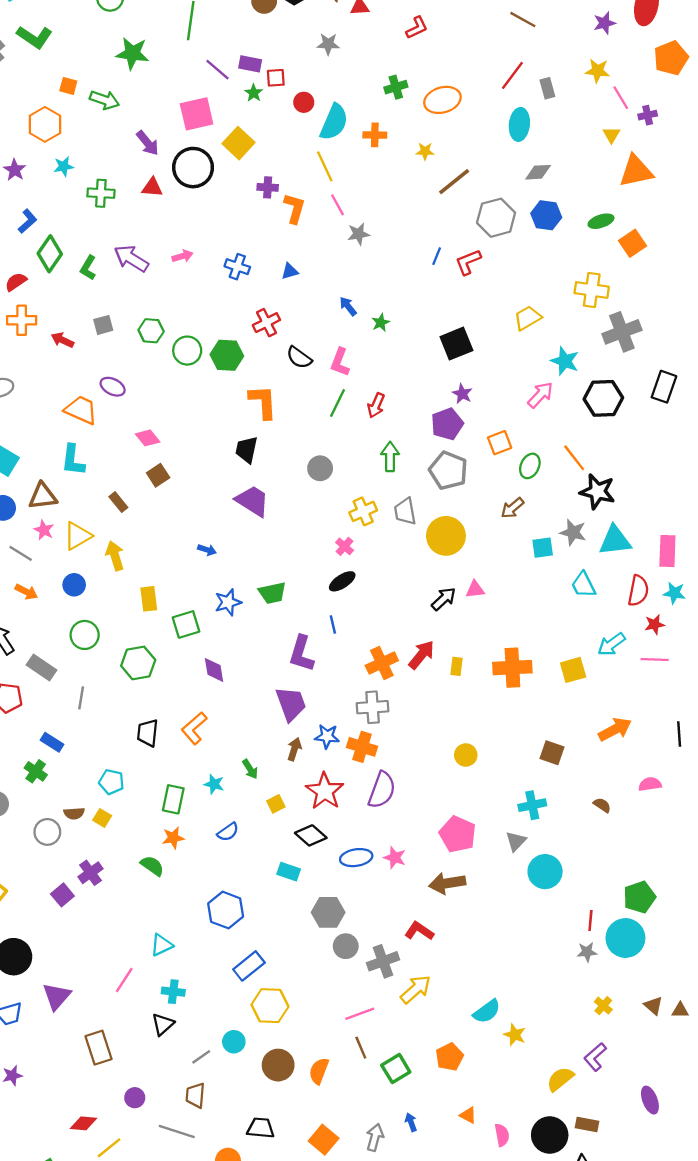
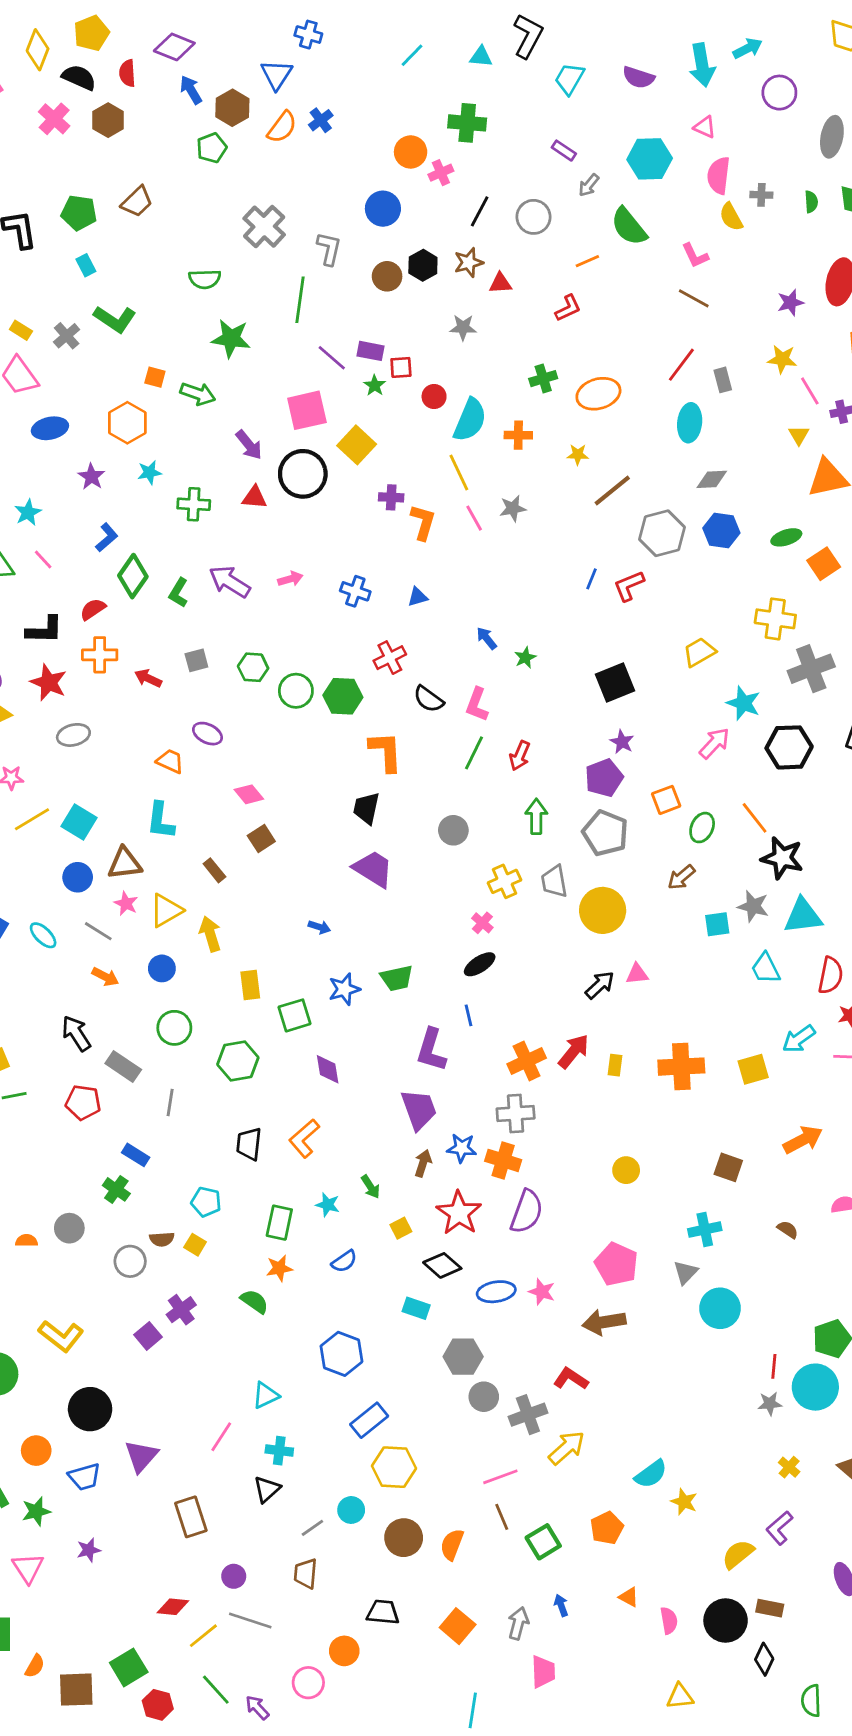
gray star: (359, 234) -> (513, 508), moved
orange trapezoid: (81, 410) -> (170, 761), size x0.7
gray line: (177, 1132) -> (250, 1621), moved

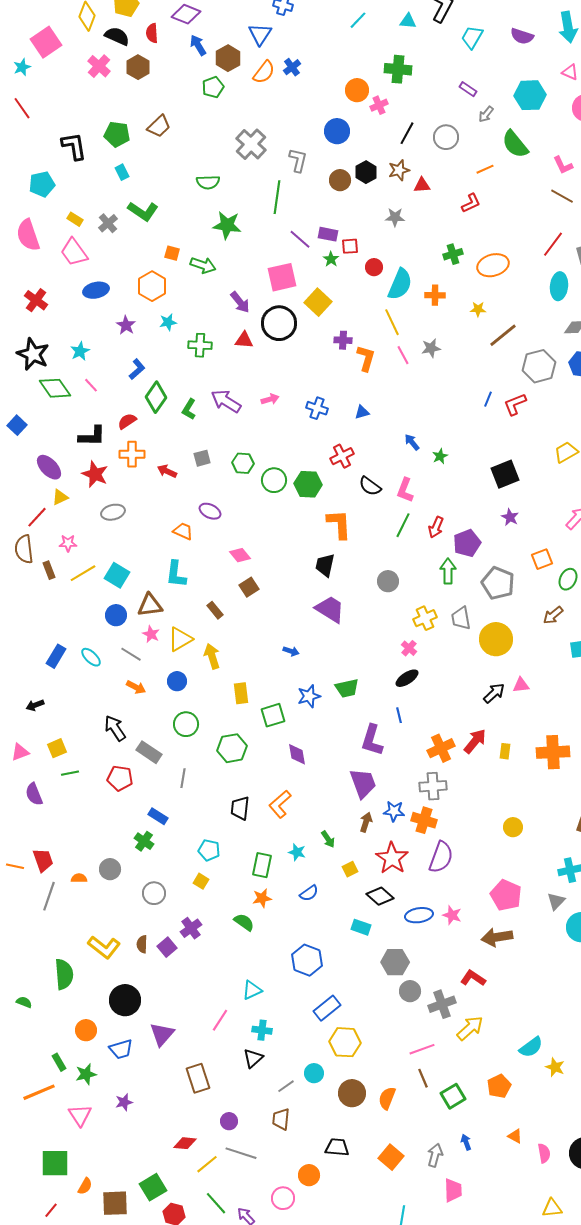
purple pentagon: (604, 778) -> (467, 543), moved
brown semicircle: (162, 1239) -> (142, 944), moved, turned 96

